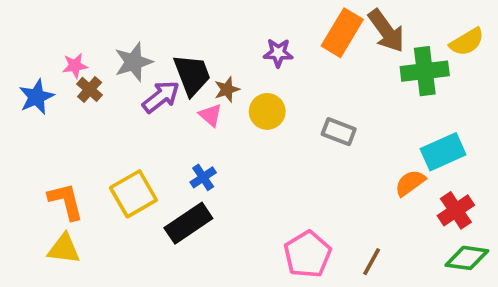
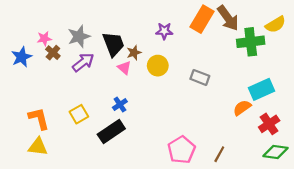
purple arrow: (161, 97) -> (83, 62), moved
yellow square: (133, 194) -> (79, 114), size x0.7

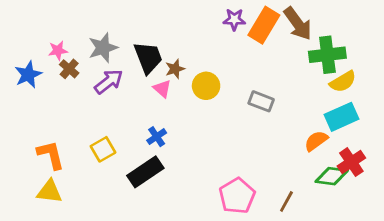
yellow semicircle: (276, 25) -> (343, 82), moved
purple star: (164, 31) -> (234, 19), moved
green diamond: (276, 152) -> (332, 176), moved

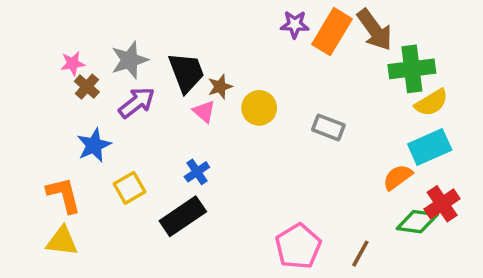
blue star: (28, 75) -> (94, 145), moved

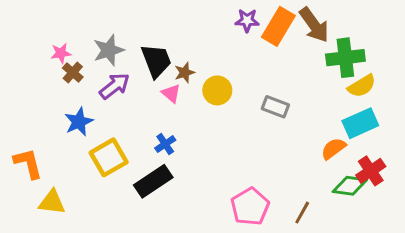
yellow square: (130, 188) -> (109, 157), size x1.4
orange L-shape: (64, 195) -> (28, 163), moved

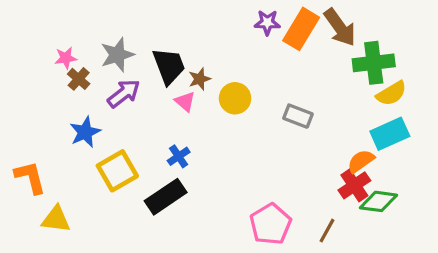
red cross: (371, 171) -> (354, 185), moved

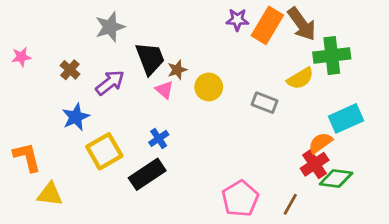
gray star: (117, 55) -> (110, 27), moved
pink star: (66, 58) -> (21, 57), moved
yellow semicircle: (391, 93) -> (300, 78), moved

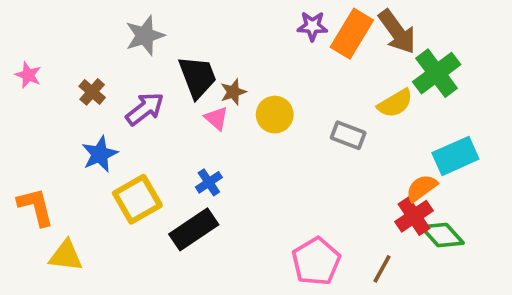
green cross: (332, 55) -> (437, 73), turned -30
pink star: (21, 57) -> (28, 75), turned 30
green diamond: (336, 179) -> (442, 235), turned 40

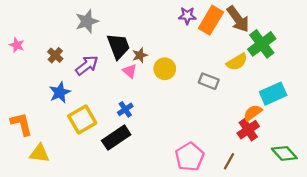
green diamond: (442, 235) -> (284, 153), moved

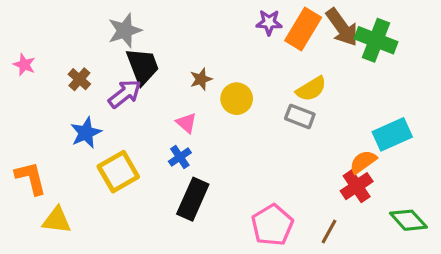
green cross: (262, 44) -> (376, 40), moved, turned -32
black trapezoid: (118, 46) -> (143, 66), moved
yellow semicircle: (237, 62) -> (311, 89), moved
pink triangle: (130, 71) -> (186, 123), moved
black rectangle: (116, 138) -> (193, 199), moved, turned -32

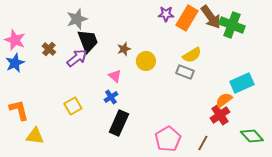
pink star: (24, 65) -> (15, 40), size x1.5
blue star: (86, 133) -> (15, 63), moved
yellow square: (118, 172) -> (73, 106), size x0.7

